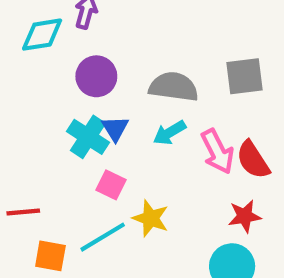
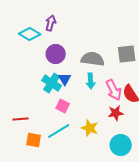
cyan diamond: (42, 35) -> (30, 34), turned 40
cyan arrow: (169, 133) -> (91, 81), turned -63
red star: (245, 216) -> (116, 113), moved
yellow star: (151, 218) -> (90, 128), moved

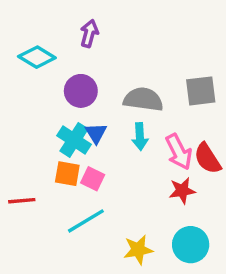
purple arrow: (51, 23) -> (89, 33), moved
yellow star: (90, 128) -> (138, 250), moved, turned -30
orange square: (34, 140) -> (67, 174), moved

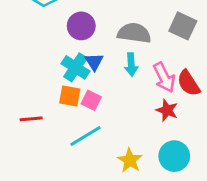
gray square: (201, 91) -> (183, 26), turned 32
red star: (182, 191) -> (167, 110), turned 30
yellow star: (138, 250) -> (130, 160), turned -30

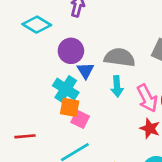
blue triangle: (94, 62) -> (85, 71), moved
orange square: (70, 96) -> (70, 107), moved

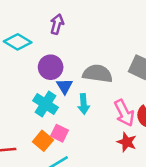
cyan arrow: (117, 86) -> (84, 104), moved
orange square: (70, 107) -> (43, 141), moved, turned 30

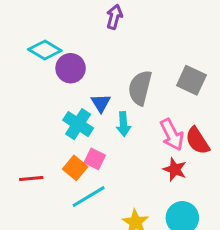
purple arrow: (57, 24) -> (114, 17), moved
purple circle: (51, 67) -> (71, 68), moved
gray semicircle: (98, 74) -> (140, 88), turned -84

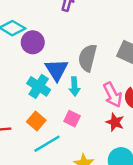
blue triangle: (101, 103) -> (57, 70), size x1.5
pink square: (95, 159) -> (72, 119), moved

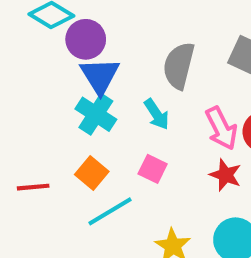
blue triangle: (57, 70) -> (100, 76), moved
cyan arrow: (74, 86) -> (157, 114), turned -30

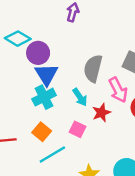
cyan cross: (96, 114) -> (44, 97), turned 30
pink arrow: (221, 128) -> (118, 90), moved
red star: (225, 175) -> (101, 113), moved, turned 30

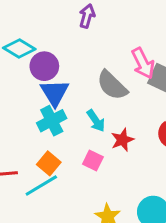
gray semicircle: (93, 68) -> (112, 85), turned -60
pink arrow: (118, 90) -> (143, 63), moved
cyan line: (52, 154) -> (41, 185), moved

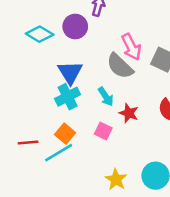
pink arrow: (143, 63) -> (131, 47), moved
purple circle: (44, 66) -> (75, 27), moved
red star: (122, 140) -> (129, 113), turned -30

